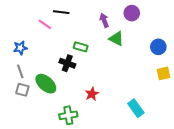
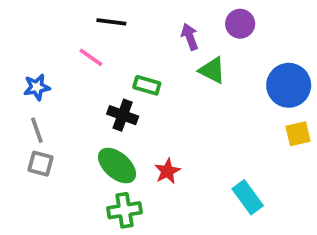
pink line: (45, 24) -> (91, 57), moved
blue circle: (158, 47) -> (289, 85), size x1.5
green ellipse: (46, 84) -> (117, 166), moved

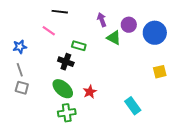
purple circle: (240, 24) -> (129, 25), moved
blue circle: (289, 85) -> (155, 33), moved

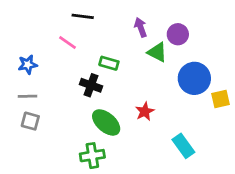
blue circle: (155, 33) -> (194, 78), moved
gray line: (20, 70) -> (28, 96), turned -72
green ellipse: (63, 89) -> (106, 122), moved
red star: (90, 92) -> (145, 111), moved

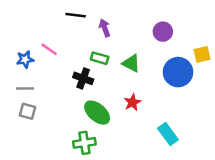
purple arrow: (141, 27) -> (105, 28), moved
pink line: (68, 43) -> (49, 49), moved
green triangle: (157, 52) -> (131, 63), moved
yellow square: (221, 99) -> (202, 54), moved

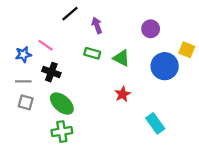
black line: (76, 15) -> (70, 14), turned -48
yellow square: (202, 54) -> (187, 50), turned 35
black cross: (83, 78) -> (51, 72), moved
green ellipse: (97, 113) -> (62, 104), moved
green cross: (84, 143) -> (62, 132), moved

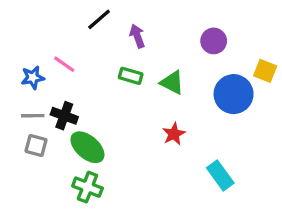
black cross: (51, 72) -> (64, 116), moved
green cross: (62, 132) -> (87, 187), turned 30

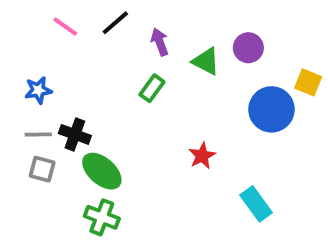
pink line: (64, 64) -> (65, 27), moved
green rectangle: (131, 76) -> (152, 88), turned -70
green triangle: (172, 82) -> (206, 61), moved

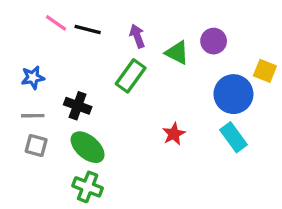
black line: (115, 23) -> (88, 29), moved, turned 55
green rectangle: (152, 88) -> (131, 76), size x1.4
black cross: (75, 134) -> (78, 106), moved
cyan rectangle: (256, 204) -> (233, 137), moved

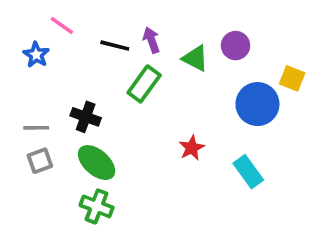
black line: (88, 29) -> (115, 46), moved
blue star: (33, 78) -> (36, 55), moved, turned -30
cyan rectangle: (233, 137) -> (248, 172), moved
gray square: (36, 146) -> (40, 161), turned -35

